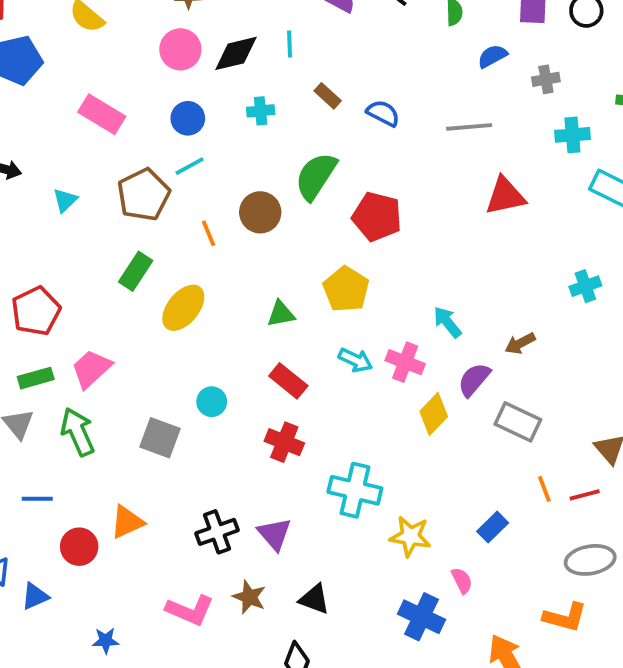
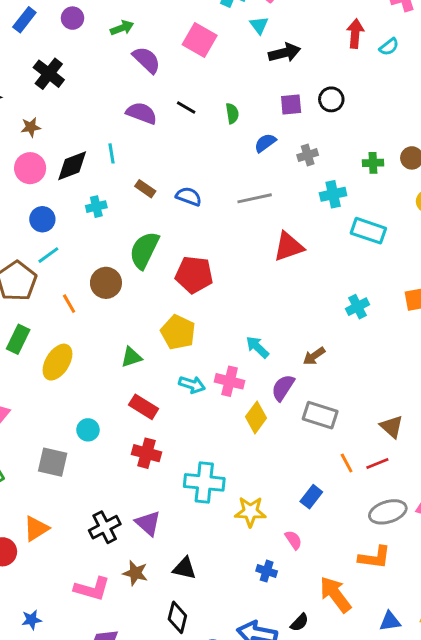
blue cross: (422, 617) -> (267, 571), size x0.6

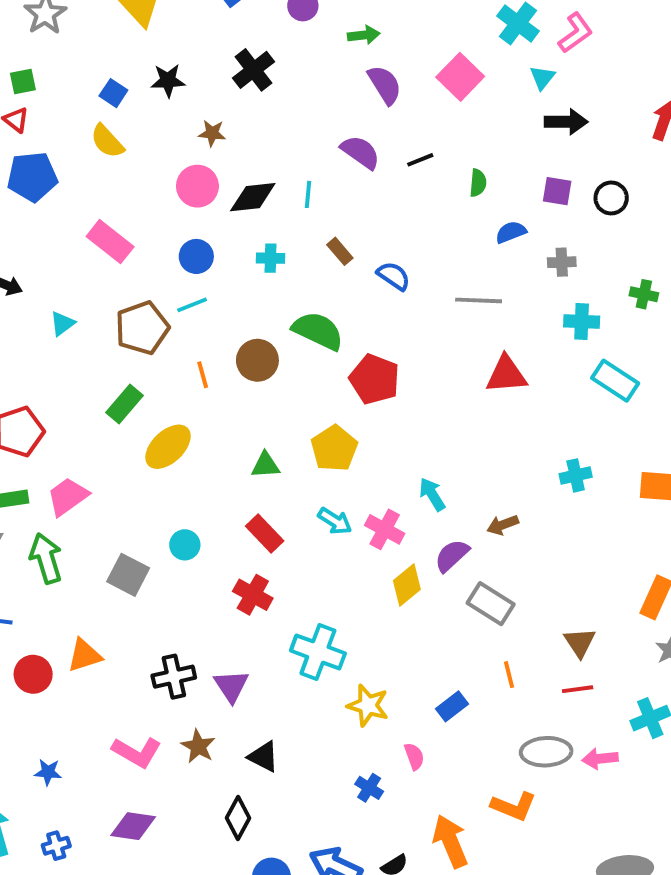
black line: (186, 108) -> (420, 160), turned -66
green semicircle: (144, 250) -> (318, 331), turned 75
red line: (377, 463) -> (578, 689), moved

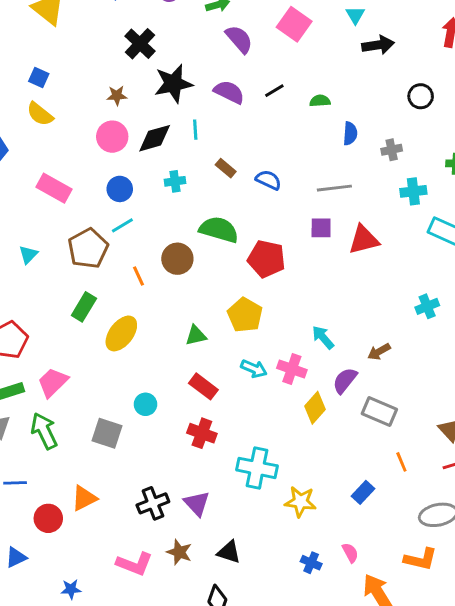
black star: (168, 80) -> (173, 84), moved, size x1.5
green semicircle: (478, 183) -> (320, 101), turned -90
purple square: (557, 191) -> (321, 228), moved
blue semicircle: (511, 232) -> (350, 134), turned 125
pink semicircle: (414, 756) -> (350, 553), moved

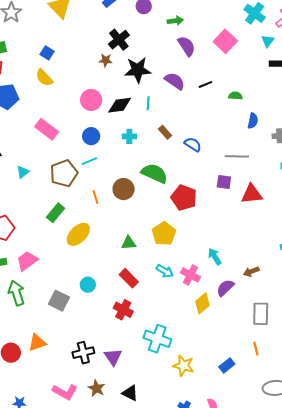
brown star: (117, 96) -> (106, 60), moved
gray rectangle: (379, 412) -> (261, 314), moved, turned 60

